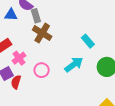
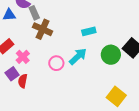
cyan rectangle: (88, 41) -> (89, 31), turned -56
pink circle: (42, 70) -> (56, 63), moved

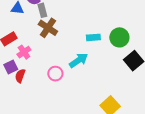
green circle: (111, 55) -> (119, 37), moved
pink circle: (56, 63) -> (55, 74), moved

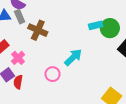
gray rectangle: (42, 10) -> (20, 17), moved
cyan rectangle: (93, 37) -> (96, 25), moved

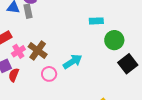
cyan rectangle: (96, 25) -> (96, 21), moved
brown cross: (38, 30) -> (38, 51), moved

